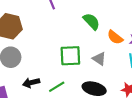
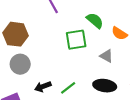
green square: (70, 56) -> (76, 40), moved

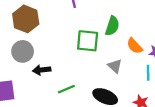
green semicircle: (95, 21) -> (112, 26), turned 54
black arrow: (43, 87) -> (42, 70), moved

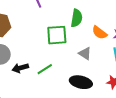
green line: (66, 89) -> (45, 69), moved

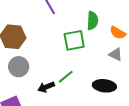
gray triangle: (85, 53) -> (116, 54), moved
black arrow: (20, 68) -> (46, 87), moved

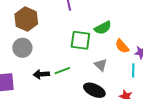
green semicircle: (93, 21) -> (103, 28), turned 42
gray triangle: (116, 54) -> (101, 65), moved

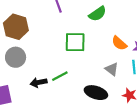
green semicircle: (103, 28) -> (98, 14), moved
gray triangle: (101, 65) -> (112, 69), moved

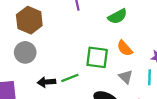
green square: (75, 42) -> (97, 57), moved
orange semicircle: (119, 43) -> (125, 48), moved

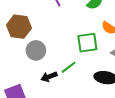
gray circle: (25, 52) -> (36, 50), moved

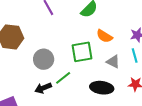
gray circle: (36, 50) -> (44, 59), moved

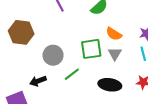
gray triangle: (113, 62) -> (115, 54), moved, turned 32
black arrow: (43, 88) -> (38, 81), moved

